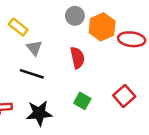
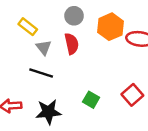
gray circle: (75, 16) -> (74, 16), moved
red semicircle: (77, 58) -> (72, 44), moved

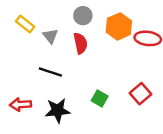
yellow rectangle: (28, 27) -> (25, 24), moved
gray triangle: (44, 47) -> (50, 36), moved

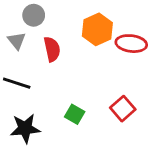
gray circle: (83, 16) -> (34, 15), moved

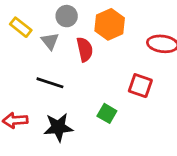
orange hexagon: (97, 29) -> (110, 24), moved
red square: (123, 109) -> (140, 86), moved, turned -30

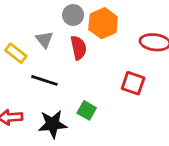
gray circle: (67, 16) -> (73, 15), moved
yellow rectangle: (21, 27) -> (16, 53), moved
green square: (107, 113) -> (87, 110), moved

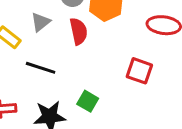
gray triangle: (44, 40) -> (41, 22), turned 30

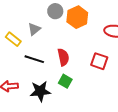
red semicircle: (79, 31) -> (63, 57), moved

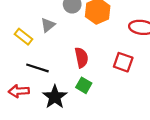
black line: (34, 59) -> (37, 68), moved
black star: (40, 91) -> (55, 97), turned -30

